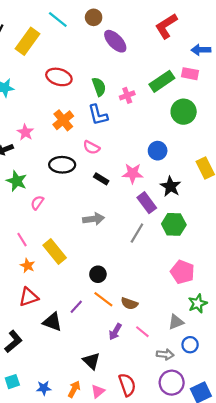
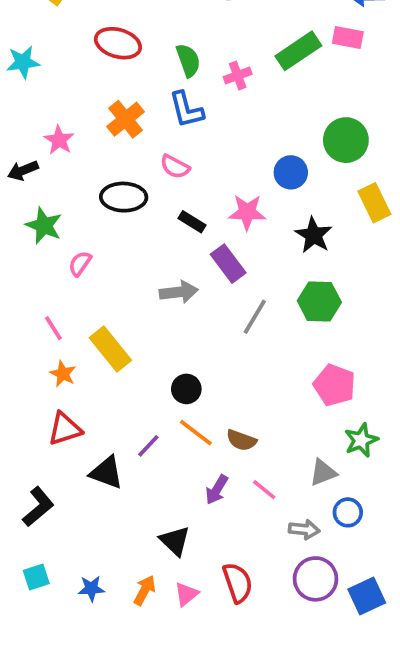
green circle: (184, 112) -> (346, 140), moved
purple rectangle: (147, 203) -> (228, 264), moved

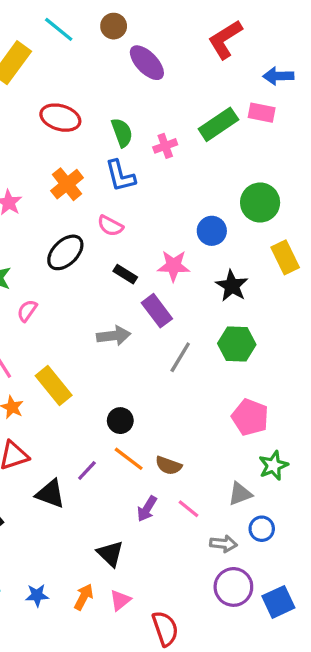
black ellipse: (124, 197) -> (65, 252), turned -45
red semicircle: (238, 583) -> (165, 629), moved

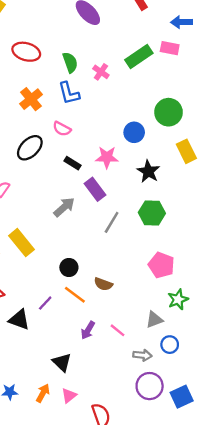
pink cross: (165, 146) -> (101, 72), turned -35
gray arrow: (114, 336) -> (64, 207), turned -35
brown semicircle: (169, 465) -> (103, 284), moved

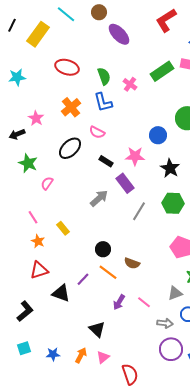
yellow rectangle: (22, 243) -> (63, 228), size x0.6

